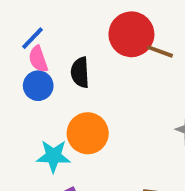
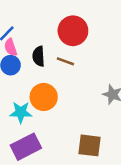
brown line: (160, 51) -> (65, 61), moved

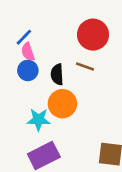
black semicircle: (39, 56) -> (57, 74), moved

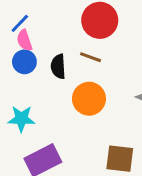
orange circle: (62, 104) -> (89, 99), moved
cyan star: (39, 120) -> (21, 119), moved

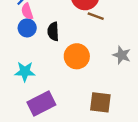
brown line: (91, 57) -> (96, 16), moved

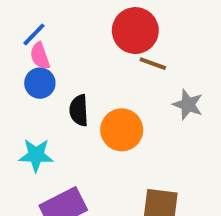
black semicircle: (53, 31) -> (79, 110), moved
gray star: (122, 55) -> (188, 105), moved

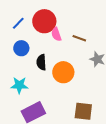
red circle: (135, 31) -> (44, 21), moved
pink semicircle: (40, 56) -> (56, 34), moved

